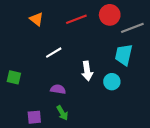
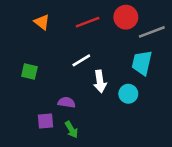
white line: (54, 53) -> (81, 60), moved
green square: (14, 77) -> (29, 72), moved
purple square: (34, 117) -> (46, 121), moved

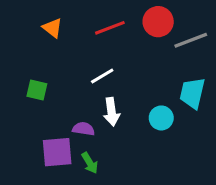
cyan trapezoid: (142, 63) -> (192, 93), moved
white arrow: (100, 81) -> (111, 112), moved
purple square: (46, 121) -> (57, 152), size x1.5

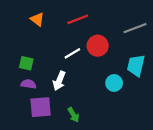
red circle: (158, 22) -> (98, 46), moved
white arrow: (111, 112) -> (59, 81), moved, turned 30
purple semicircle: (84, 129) -> (28, 84), moved
green arrow: (90, 163) -> (73, 115), moved

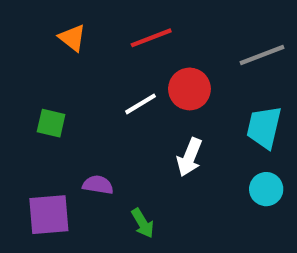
white arrow: (59, 81) -> (189, 157), moved
cyan circle: (114, 83) -> (266, 189), moved
purple semicircle: (28, 84) -> (98, 185), moved
purple square: (41, 107) -> (49, 215), moved

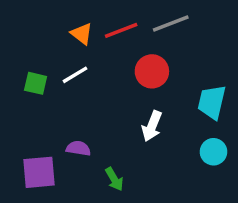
orange triangle: (72, 38) -> (82, 34), moved
gray line: (262, 55) -> (171, 23), moved
white line: (140, 104) -> (75, 75), moved
green square: (51, 123) -> (36, 83), moved

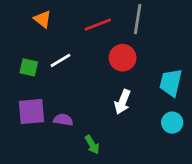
gray line: (171, 23) -> (138, 19), turned -60
orange triangle: (82, 34) -> (43, 19), moved
purple square: (39, 172) -> (31, 112), moved

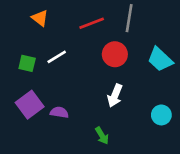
cyan trapezoid: (171, 83) -> (160, 59), moved, turned -60
purple square: (31, 112) -> (30, 105), turned -32
green arrow: (92, 145) -> (102, 136), moved

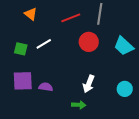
white arrow: (115, 96) -> (89, 84), moved
purple square: (30, 105) -> (23, 81), turned 35
green arrow: (102, 136) -> (79, 105), turned -56

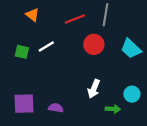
purple square: (23, 81) -> (24, 104), moved
purple semicircle: (46, 87) -> (56, 108), moved
green arrow: (79, 105) -> (113, 109), moved

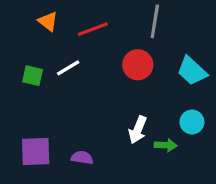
red line: (75, 19) -> (93, 29), moved
cyan circle: (132, 94) -> (192, 122), moved
green arrow: (113, 109) -> (166, 145), moved

